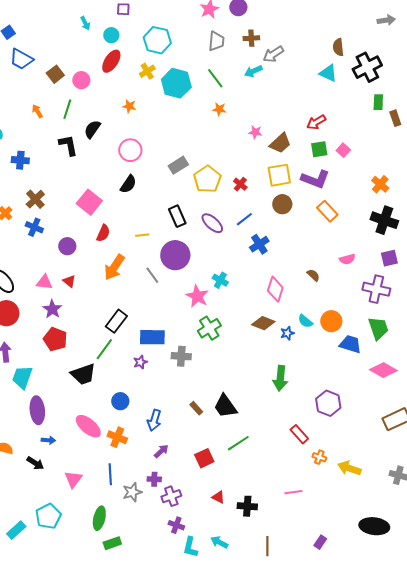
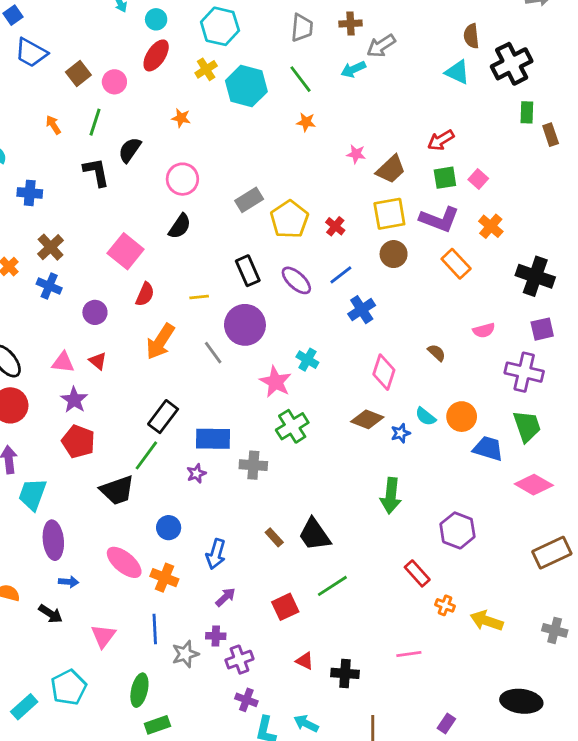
orange cross: (380, 184) -> (491, 226), moved

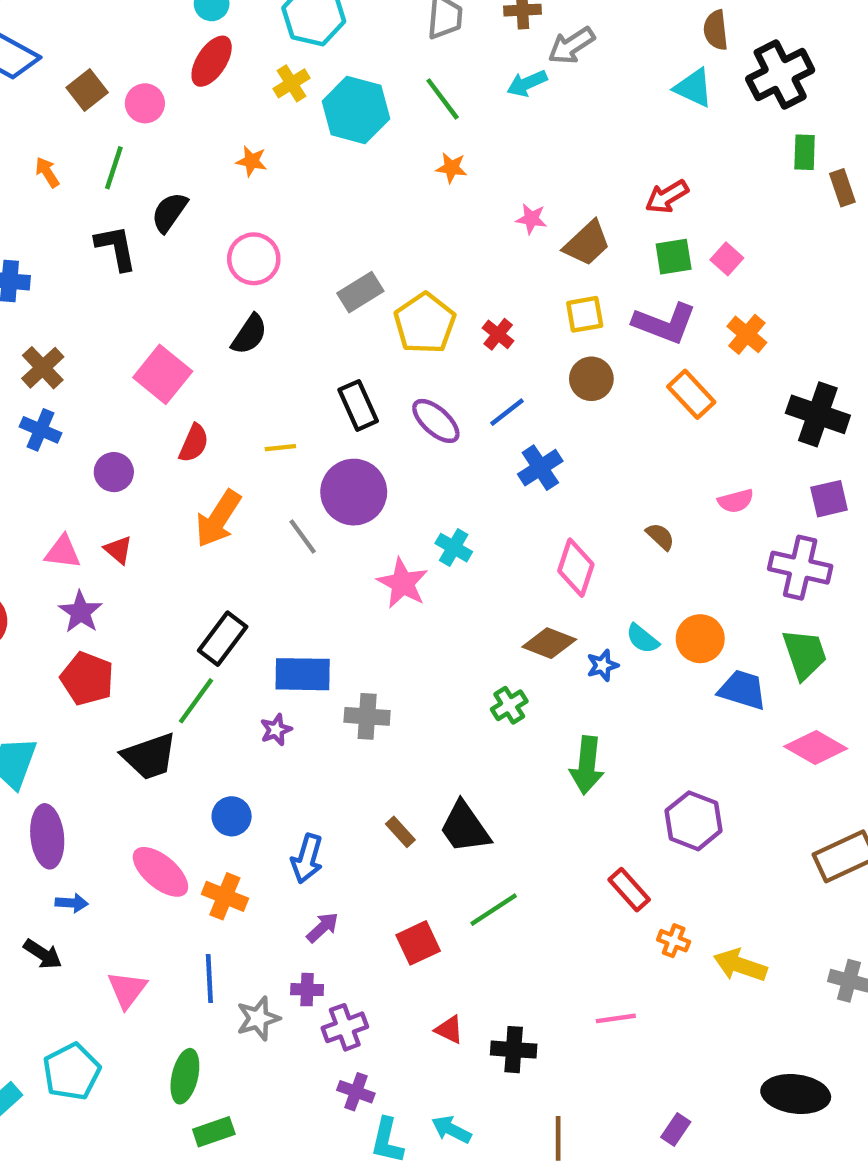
yellow square: (389, 214) -> (585, 314), size x0.7
green cross: (292, 426) -> (509, 705), moved, size x0.7

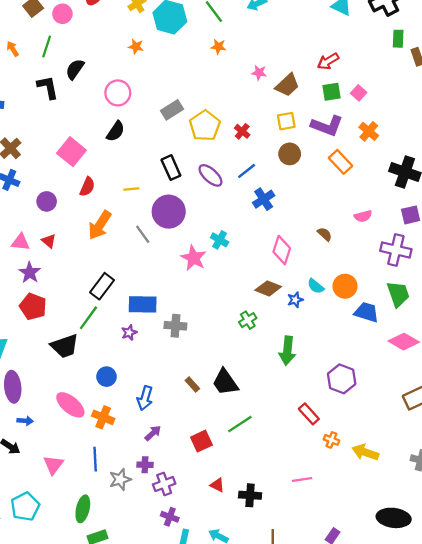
orange star: (252, 161) -> (136, 47), moved

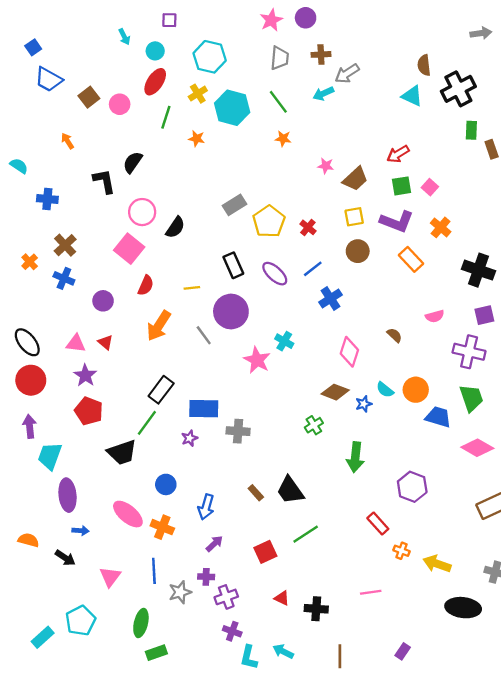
green line: (47, 47) -> (166, 117), moved
pink circle: (118, 93) -> (142, 212), moved
black ellipse: (394, 518) -> (463, 608), moved

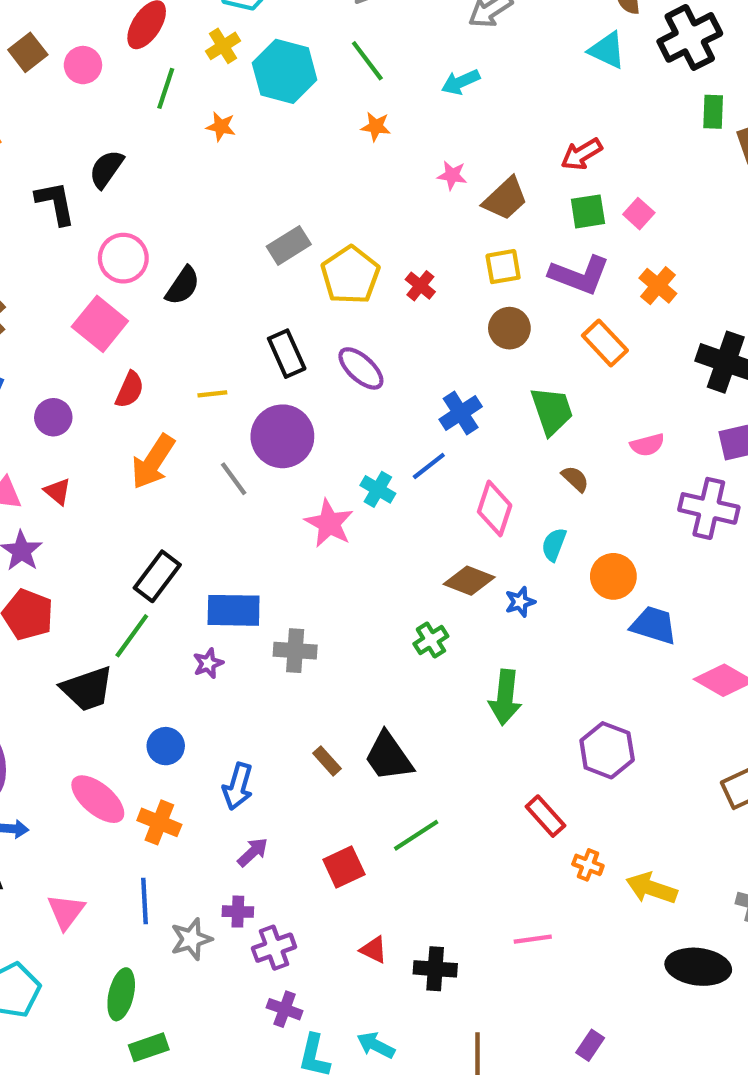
cyan arrow: (323, 94) -> (461, 82), moved
blue line: (313, 269) -> (429, 466), moved
cyan semicircle: (385, 390) -> (554, 545), moved, turned 72
green trapezoid: (471, 398) -> (552, 411), moved

